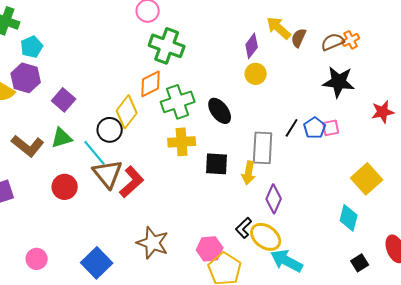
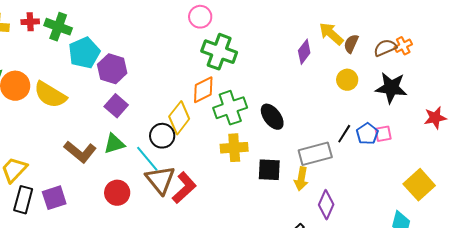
cyan pentagon: (32, 47) -> (84, 53), size x1.4
yellow circle: (256, 74) -> (347, 80), moved
purple hexagon: (26, 78) -> (112, 69), moved
gray rectangle: (263, 148) -> (315, 154), turned 72

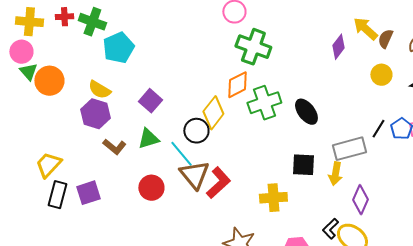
purple hexagon: (112, 69) -> (95, 114), moved
yellow semicircle: (50, 95) -> (99, 90), moved, size x0.7
yellow cross: (234, 148) -> (273, 198), moved
brown L-shape: (80, 152) -> (114, 147), size x0.7

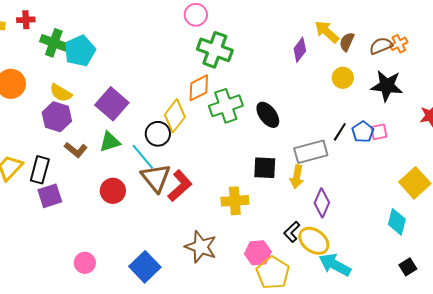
green cross: (92, 22) -> (54, 43), moved
purple square: (150, 101) -> (112, 104), size x1.4
black rectangle: (57, 195) -> (40, 170), moved

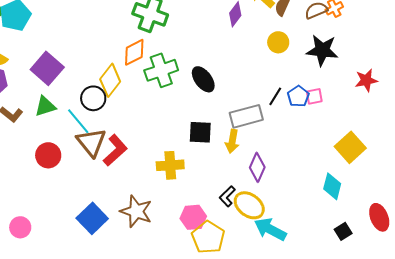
blue square: (145, 267) -> (92, 218), moved

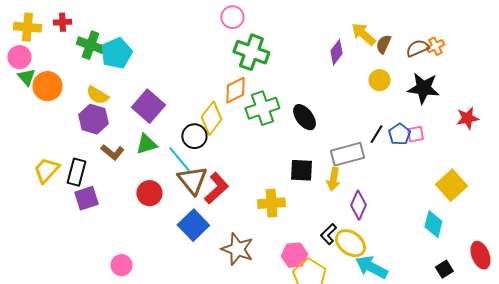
blue square: (92, 218) -> (193, 225), moved

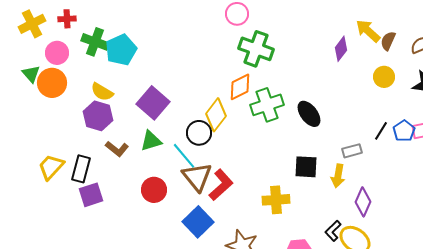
yellow cross: (27, 27) -> (32, 24), turned -32
pink circle: (19, 57) -> (57, 53), moved
gray rectangle: (347, 154) -> (352, 151), size x0.6

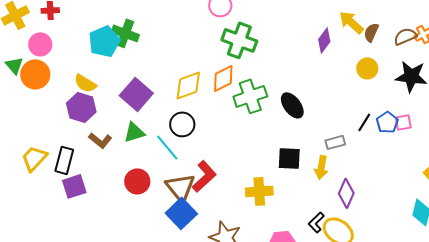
green cross: (95, 42) -> (125, 33), moved
yellow diamond: (216, 115) -> (188, 85), moved, turned 32
brown triangle: (197, 177) -> (180, 187), moved

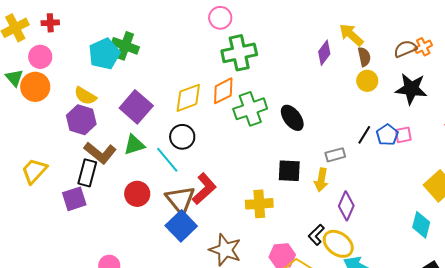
brown semicircle: (371, 32) -> (364, 57), moved, turned 144
green cross: (239, 40) -> (239, 53), turned -32
brown L-shape: (100, 140) -> (100, 153), size x1.4
black rectangle: (64, 160) -> (87, 173), moved

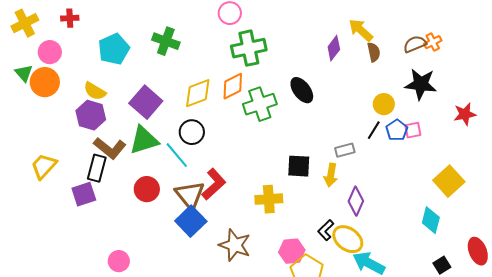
red cross: (50, 23) -> (70, 18), moved
green cross: (125, 46) -> (166, 41), moved
yellow circle: (367, 81) -> (384, 104), moved
black ellipse: (292, 118) -> (302, 90), moved
green triangle: (134, 145) -> (144, 140), size x1.4

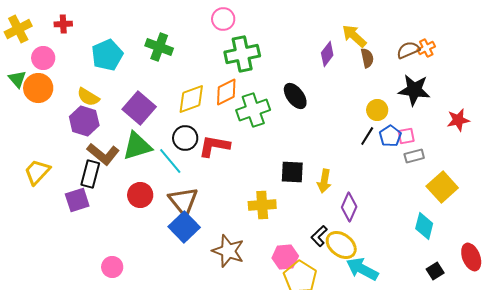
gray rectangle: (345, 150) -> (414, 156), moved
red L-shape: (214, 184) -> (214, 146), moved, turned -128

